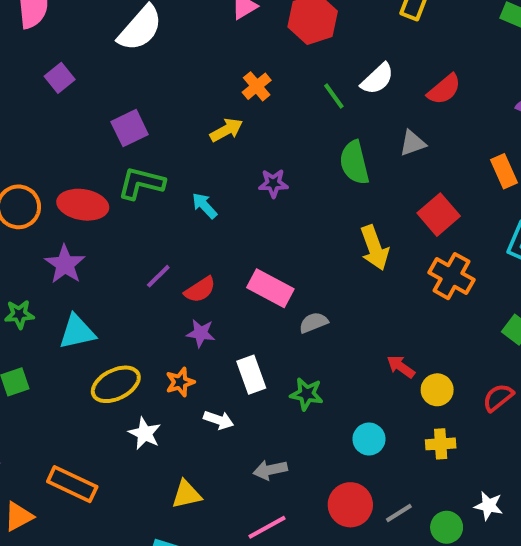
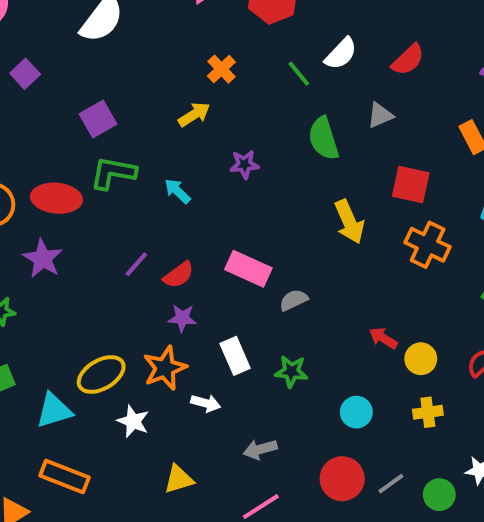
red square: (439, 215) -> (411, 184), turned -33
cyan triangle: (77, 332) -> (54, 410), moved
orange star: (180, 382) -> (165, 368), size x1.5

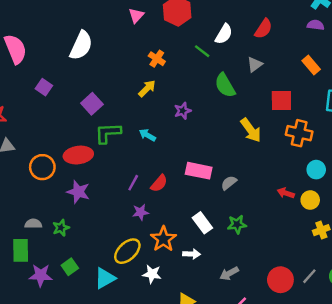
purple star: (182, 318) -> (141, 212), moved
cyan circle: (356, 412) -> (316, 170), moved

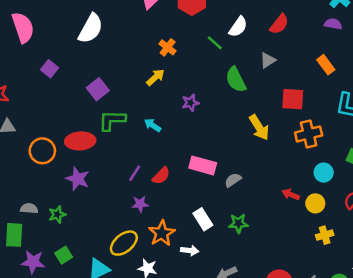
orange cross: (299, 133) -> (309, 134), turned -30

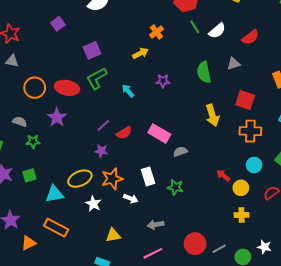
green line: (215, 43) -> (195, 27), moved
green L-shape: (112, 120) -> (97, 78), turned -45
gray semicircle: (29, 208) -> (20, 122), moved

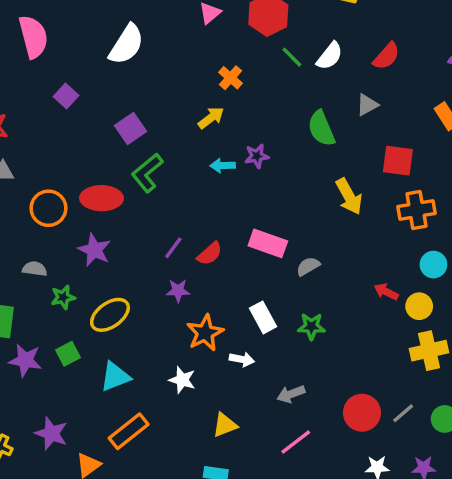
cyan arrow: (128, 91) -> (223, 166), moved, turned -40
yellow ellipse: (80, 179) -> (110, 315), moved
yellow cross: (242, 215) -> (429, 351), size x1.5
orange rectangle: (56, 228) -> (129, 431), turned -55

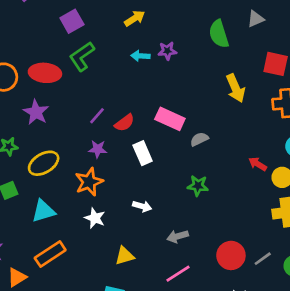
white rectangle: (263, 317) -> (143, 153), moved
orange star: (205, 333) -> (89, 182), moved

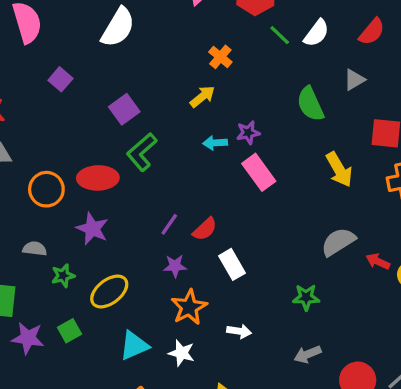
pink rectangle: (170, 119) -> (259, 172), moved, turned 36
gray semicircle: (199, 139) -> (338, 242), moved, size x1.5
orange star: (89, 182) -> (189, 307), moved
cyan triangle: (43, 211) -> (134, 346), moved
gray arrow: (178, 236) -> (308, 354), moved

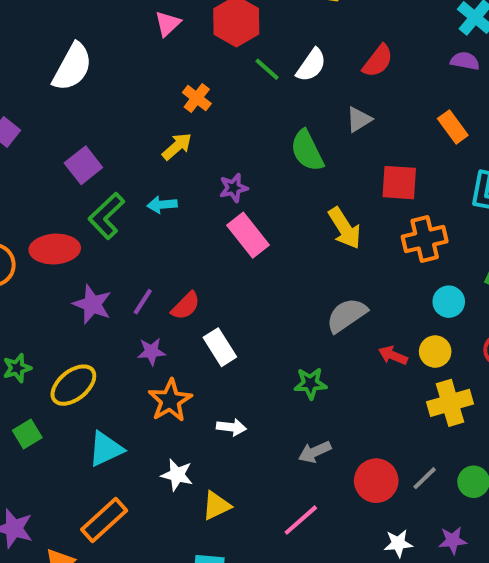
cyan arrow: (215, 143) -> (162, 205), moved
purple star: (92, 229) -> (92, 304), moved
red arrow: (378, 261) -> (393, 355), moved
white star: (182, 353) -> (177, 475), moved

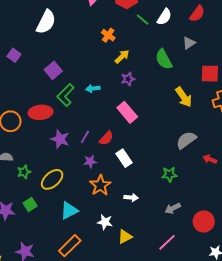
yellow arrow: (177, 146) -> (122, 57), moved
pink rectangle: (248, 235) -> (127, 112), moved

